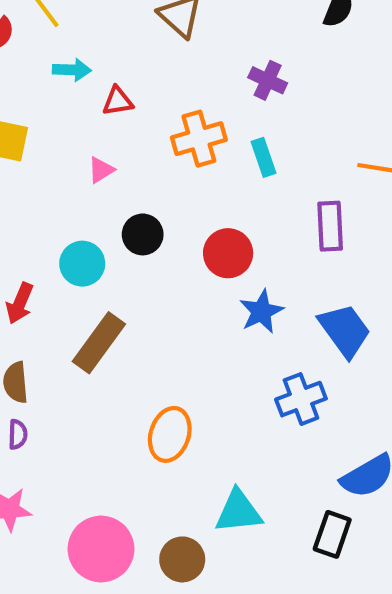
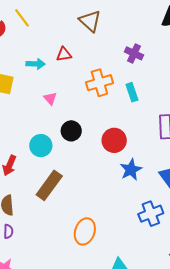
cyan arrow: (72, 70) -> (36, 64), moved
red triangle: (118, 101) -> (64, 54), moved
pink triangle: (101, 170) -> (50, 98), turned -40

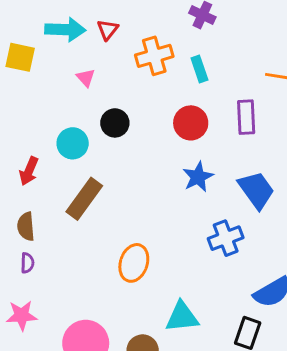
red triangle: (64, 54) -> (108, 30), moved, turned -42
cyan arrow: (36, 64) -> (65, 30), size x1.5
red circle: (114, 140) -> (191, 123), moved

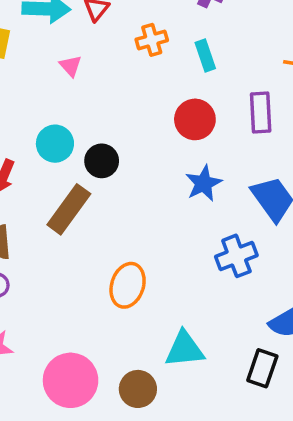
orange cross: (154, 56) -> (152, 40), size x0.7
black circle: (115, 123) -> (102, 161), moved

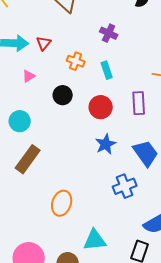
orange cross: (152, 40) -> (76, 61), turned 36
pink triangle: (71, 66) -> (29, 76), turned 40
black circle: (102, 161) -> (63, 95), moved

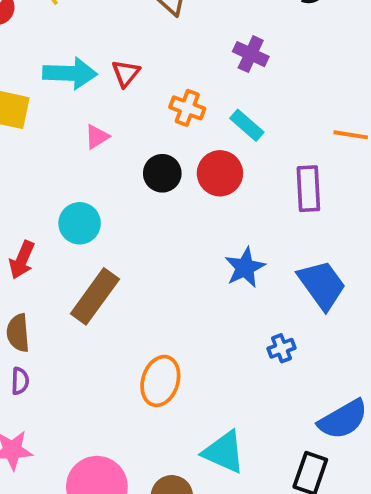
cyan rectangle: (107, 70) -> (247, 125), turned -30
red circle: (101, 107) -> (220, 173), moved
blue cross: (125, 186) -> (281, 348), size x0.6
cyan triangle: (95, 240) -> (224, 452), turned 30

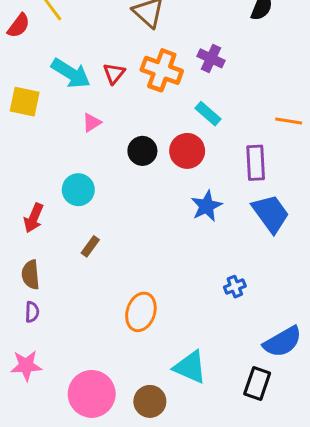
cyan arrow: (70, 73) -> (71, 73), turned 30
orange cross: (187, 108) -> (162, 70), moved, size x1.5
blue star: (245, 267) -> (207, 206), moved
blue trapezoid: (322, 285) -> (271, 214), moved
brown rectangle: (95, 296) -> (90, 246), size x0.5

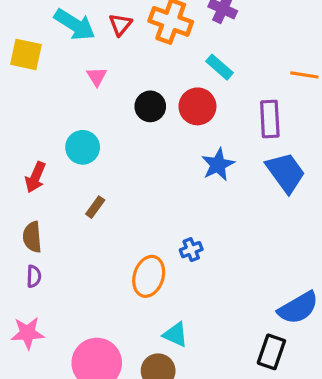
pink triangle: (92, 123) -> (97, 76), turned -30
blue cross: (235, 287) -> (191, 250), moved
cyan triangle: (190, 367) -> (175, 335), moved, size x0.7

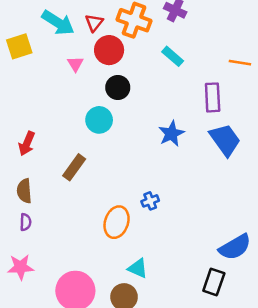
yellow square: (26, 54) -> (19, 46), turned -30
red circle: (197, 106) -> (109, 50), moved
cyan circle: (83, 147) -> (99, 120), moved
brown rectangle: (95, 207) -> (74, 167), size x1.5

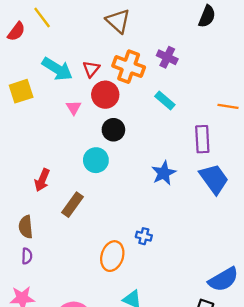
red arrow: (27, 144) -> (42, 180), moved
blue cross: (150, 201) -> (144, 236), turned 35

